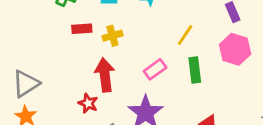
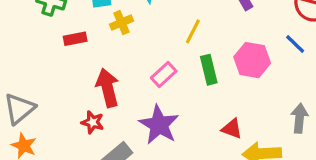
yellow cross: (112, 36) -> (121, 23), moved
pink hexagon: (235, 49) -> (252, 60), moved

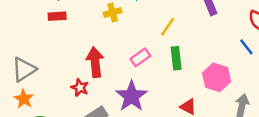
red rectangle: (75, 39) -> (57, 16), moved
pink hexagon: (252, 60) -> (217, 77), moved

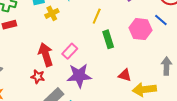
pink rectangle: (140, 57) -> (70, 51), moved
pink hexagon: (217, 77) -> (141, 29), moved
purple star: (132, 96) -> (79, 76), turned -30

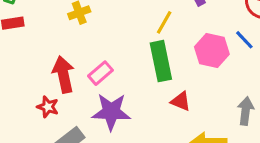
yellow line: (97, 16) -> (164, 22), moved
green rectangle: (108, 39) -> (161, 61), size x1.4
red triangle: (125, 75) -> (181, 101), moved

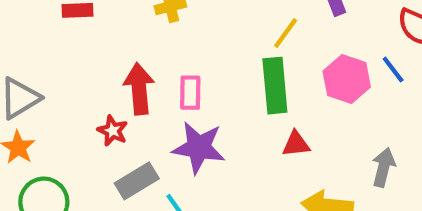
pink rectangle: (101, 73) -> (190, 93), turned -55
red triangle: (181, 101) -> (296, 144), turned -35

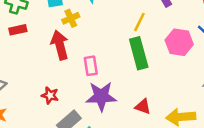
red arrow: (139, 89) -> (60, 45), moved
red triangle: (296, 144) -> (143, 107), moved, turned 35

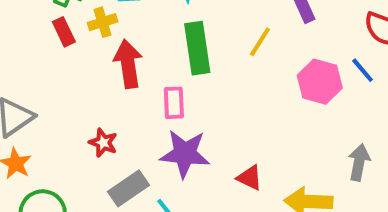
yellow cross: (71, 18) -> (103, 22), moved
red rectangle: (18, 30) -> (64, 32), turned 70
green rectangle: (139, 53) -> (197, 48), moved

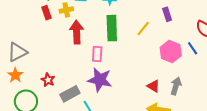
red star: (103, 143) -> (48, 80), moved
gray arrow: (359, 162) -> (176, 86), moved
red triangle: (250, 178) -> (153, 86), moved

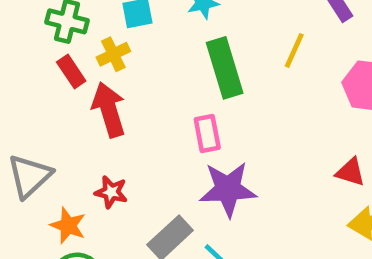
red arrow: (77, 32) -> (109, 110), moved
orange star: (15, 75) -> (68, 226), moved
red star: (48, 80) -> (111, 192), moved

